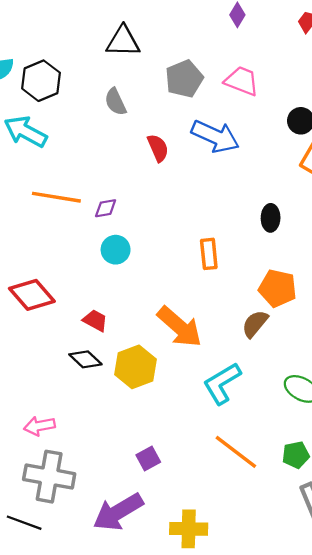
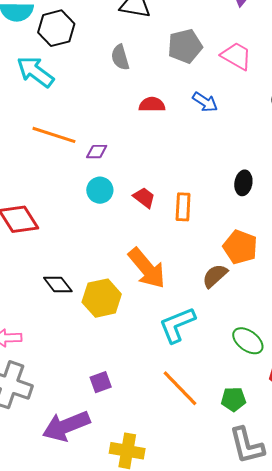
blue arrow: (215, 136) -> (205, 102), size x0.6
red semicircle: (158, 148) -> (152, 105), turned -75
red trapezoid: (95, 321) -> (144, 198), moved

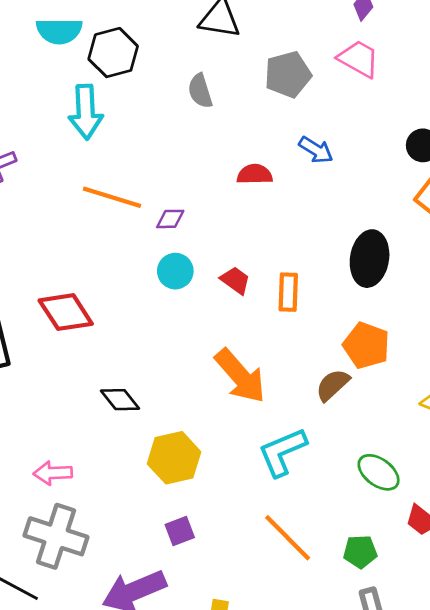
pink trapezoid: (236, 56) -> (359, 59), moved
cyan arrow: (35, 72) -> (86, 112), turned -129
red semicircle: (152, 105) -> (255, 174), moved
black ellipse: (243, 183) -> (370, 259), size x1.6
yellow hexagon: (102, 298) -> (174, 458), moved

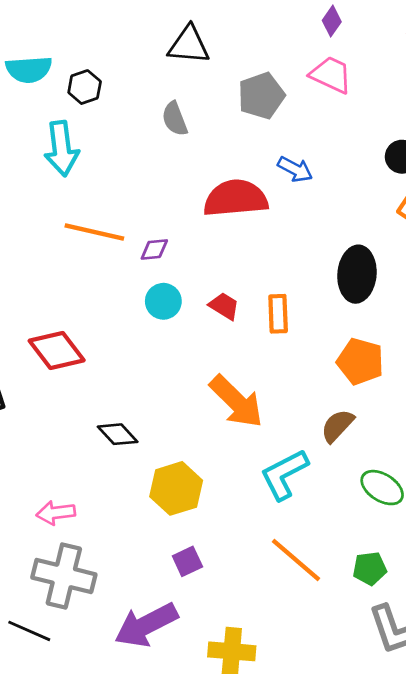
black hexagon: (113, 53) -> (85, 87), size x0.7
red semicircle: (255, 174) -> (236, 198), size x1.8
brown semicircle: (333, 385) -> (337, 426), moved

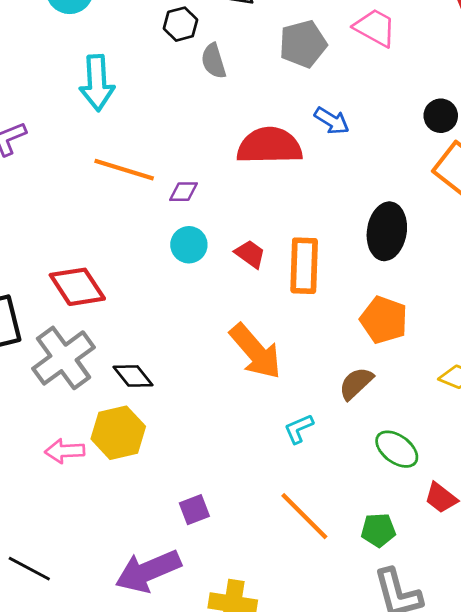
black hexagon: (85, 87) -> (180, 24), moved
orange rectangle: (278, 314) -> (304, 266), size x1.4
cyan L-shape: (284, 474) -> (299, 429), size x0.6
yellow hexagon: (176, 488) -> (118, 433), moved
gray cross: (64, 576) -> (64, 358), moved, turned 36

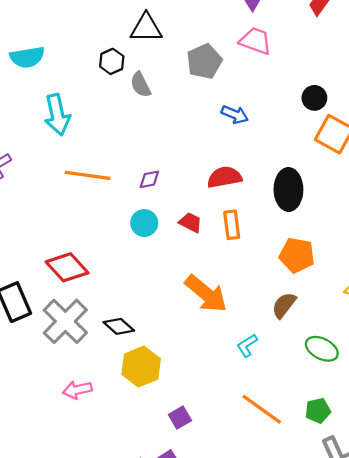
red semicircle: (269, 146) -> (224, 177), moved, size x0.7
purple diamond: (184, 192) -> (149, 179), moved
orange rectangle: (304, 266) -> (232, 225), size x0.7
yellow hexagon: (118, 433) -> (141, 367), moved

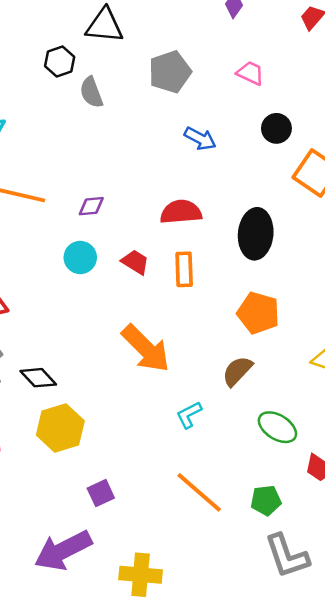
pink trapezoid: (255, 41) -> (250, 73), moved, size x0.7
black circle: (314, 98) -> (276, 128), moved

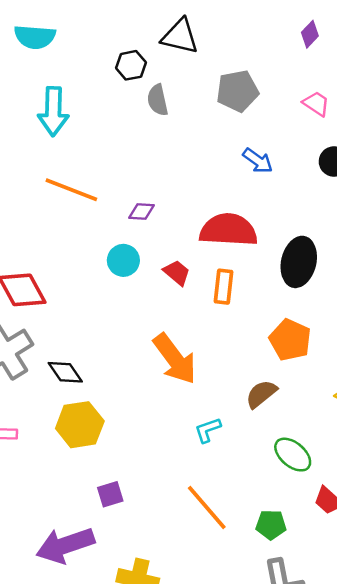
red semicircle: (181, 212) -> (228, 230), size x1.4

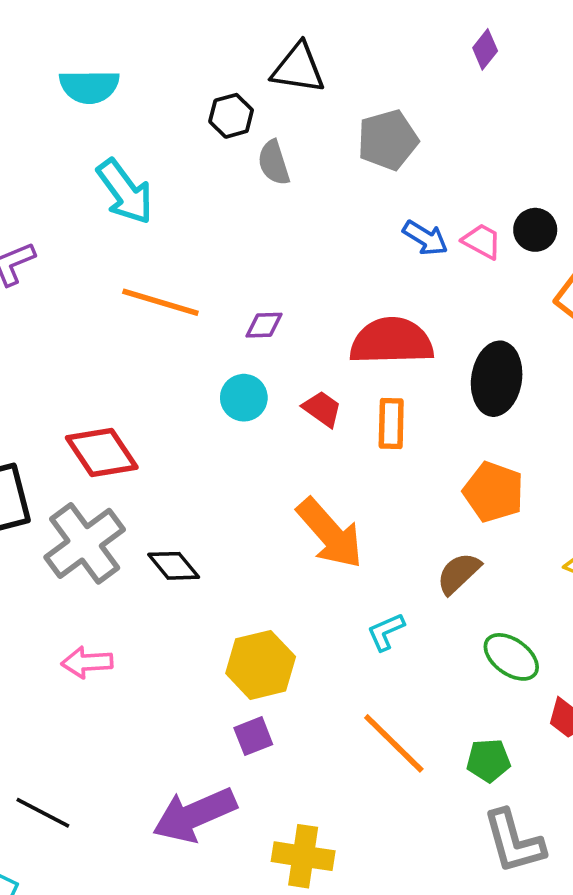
pink trapezoid: (316, 104) -> (482, 241), moved
cyan arrow: (53, 111) -> (125, 192), turned -33
yellow hexagon: (80, 425) -> (261, 665), moved

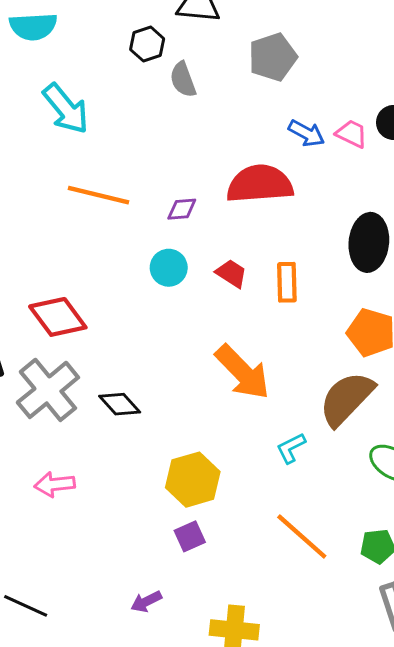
red semicircle: (392, 341) -> (260, 184), moved
brown semicircle: (459, 573) -> (346, 399), size x1.6
purple arrow: (195, 815) -> (146, 601), size x0.5

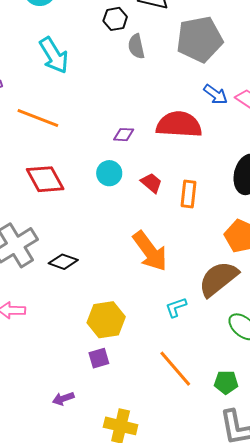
gray pentagon: (273, 57) -> (199, 39), size x1.4
orange line: (98, 195) -> (38, 118), moved
red diamond: (58, 317) -> (45, 179), moved
black diamond: (120, 404) -> (63, 262), turned -36

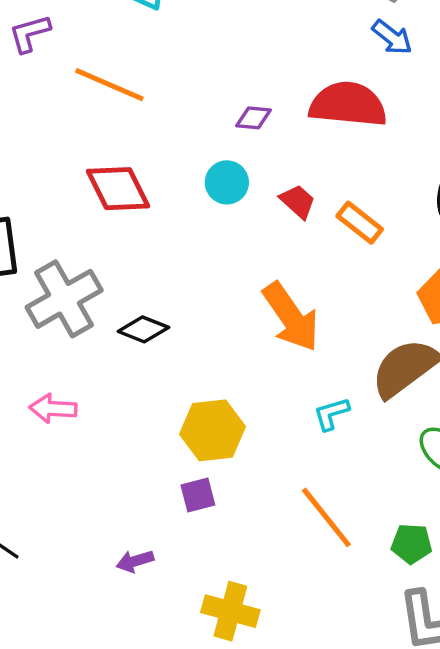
blue arrow: (216, 94) -> (392, 37), moved
orange rectangle: (188, 194) -> (360, 223), turned -60

